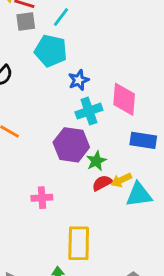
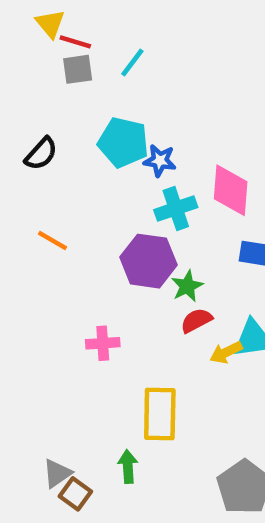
cyan pentagon: (51, 51) -> (123, 142), moved
blue star: (79, 80) -> (160, 161), turned 30
yellow arrow: (121, 180) -> (226, 352), moved

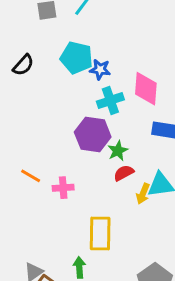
orange line: (53, 240) -> (31, 176), moved
yellow arrow: (226, 352) -> (143, 194), turned -42

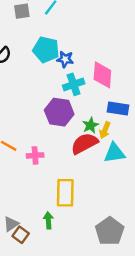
green star: (118, 151) -> (90, 125), moved
red semicircle: (124, 173) -> (84, 143), size x1.6
yellow arrow: (143, 194) -> (105, 130), moved

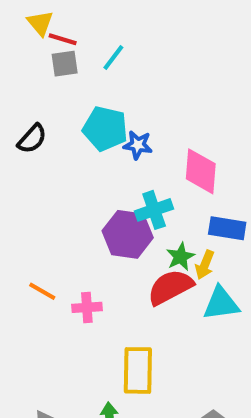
cyan cross: (74, 84) -> (154, 210), moved

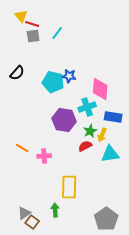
cyan pentagon: (105, 129) -> (53, 82), moved
cyan cross: (154, 210) -> (87, 107), moved
red semicircle: (170, 287) -> (85, 146), size x0.6

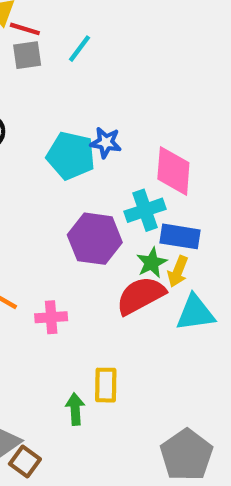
blue rectangle: (113, 117) -> (180, 236), moved
red semicircle: (85, 146) -> (141, 295), size x1.6
yellow rectangle: (69, 187) -> (106, 385), size x0.7
green arrow: (55, 210) -> (75, 409), moved

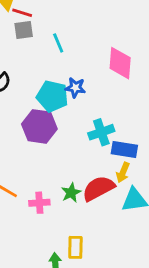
cyan line: (80, 49) -> (58, 43), moved, turned -60
pink diamond: (173, 171) -> (120, 63), moved
purple hexagon: (95, 239) -> (39, 126), moved
green star: (152, 263) -> (71, 193), moved

